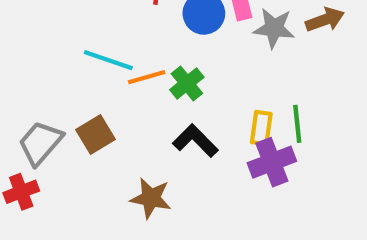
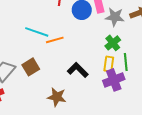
green cross: (187, 83) -> (113, 43), moved

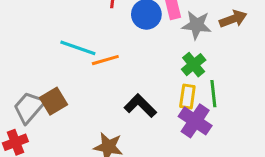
brown square: (31, 67) -> (53, 101), moved
purple cross: (114, 80) -> (195, 121), turned -35

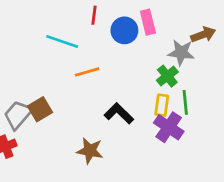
gray star: (197, 25) -> (181, 53), moved
cyan line: (78, 48) -> (62, 41), moved

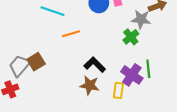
green line: (185, 102) -> (148, 69), moved
yellow rectangle: (162, 105) -> (118, 90), moved
brown star: (90, 151) -> (90, 85), moved

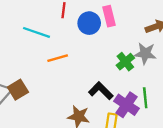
gray star: (141, 19) -> (145, 53), moved
black L-shape: (95, 65) -> (101, 91), moved

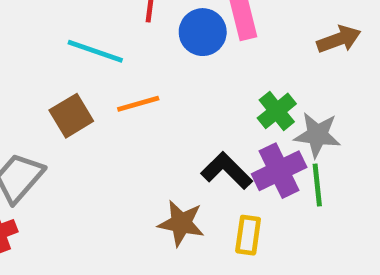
gray star: (145, 53) -> (317, 135), moved
brown square: (18, 90) -> (71, 116), moved
purple cross: (127, 105) -> (279, 171), moved, turned 30

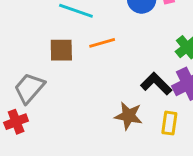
brown square: (71, 116) -> (61, 50), turned 30

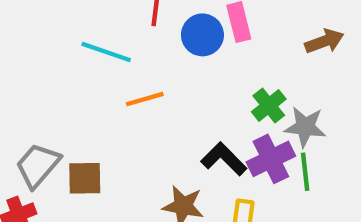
brown square: (61, 50) -> (85, 178), moved

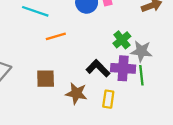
purple cross: (271, 159) -> (123, 68), turned 30
brown square: (85, 178) -> (46, 79), moved

